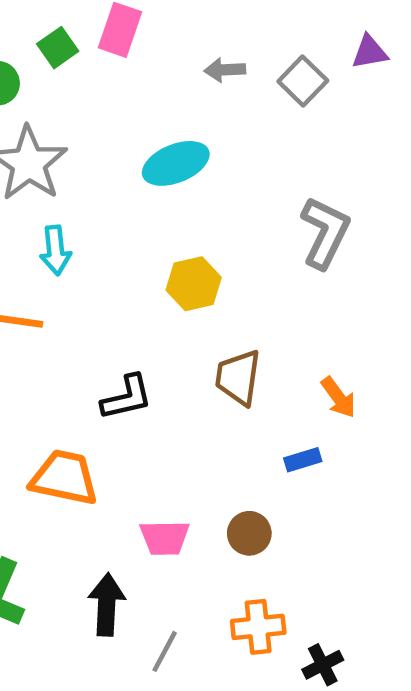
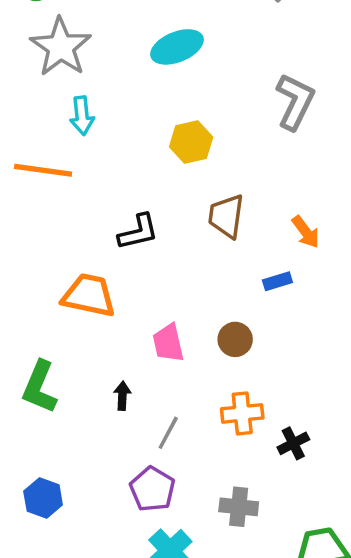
pink trapezoid: (165, 538) -> (168, 343), turned 78
black arrow: (107, 605) -> (122, 396), size x0.6

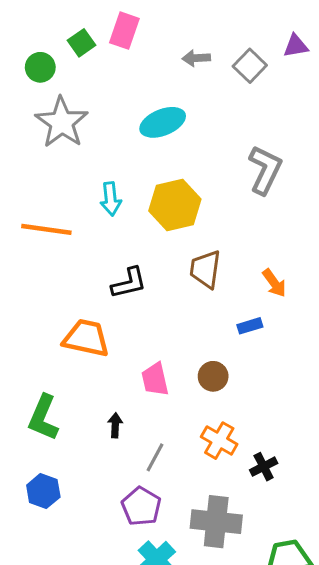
cyan arrow: (82, 116) -> (111, 199), moved
yellow hexagon: (191, 142) -> (175, 205), size x1.4
orange cross: (242, 413) -> (219, 441), turned 36
blue hexagon: (43, 498) -> (43, 491), moved
gray cross: (239, 507) -> (216, 522), size x1.5

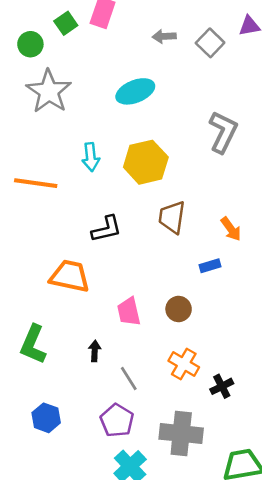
gray line: (155, 457) -> (129, 378), turned -60
blue hexagon: (43, 491) -> (46, 418), moved

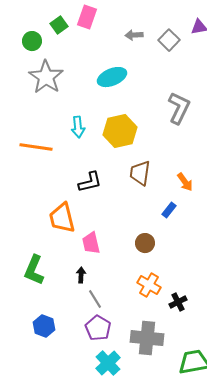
blue rectangle: (210, 266) -> (169, 210), turned -35
orange trapezoid: (70, 276) -> (62, 218), turned -116
pink trapezoid: (129, 312) -> (91, 243), moved
gray line: (129, 378) -> (95, 299), moved

